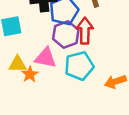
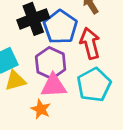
purple hexagon: (66, 34) -> (51, 63), moved
yellow triangle: (18, 64) -> (15, 81), moved

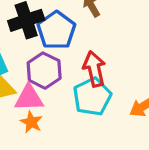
red arrow: (90, 43) -> (94, 69), moved
pink triangle: (54, 86) -> (29, 98), moved

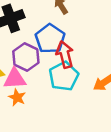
blue pentagon: (56, 30) -> (50, 39), moved

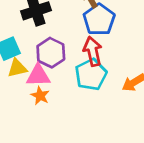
blue pentagon: (50, 39) -> (99, 20), moved

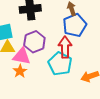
cyan pentagon: (91, 75) -> (60, 64), turned -30

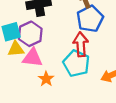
purple hexagon: (34, 42) -> (30, 34), moved
orange star: (20, 71) -> (46, 79), moved

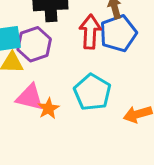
red arrow: (81, 44) -> (90, 32), moved
pink triangle: (32, 58) -> (30, 97), moved

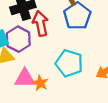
red arrow: (90, 32) -> (40, 23), moved

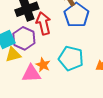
orange star: (40, 83) -> (43, 65), moved

